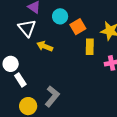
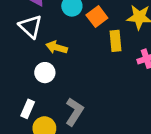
white circle: (11, 64) -> (45, 73), moved
white rectangle: (20, 80) -> (28, 109), moved, turned 64

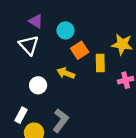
orange square: (97, 16) -> (80, 50), moved
yellow arrow: (57, 47) -> (66, 73), moved

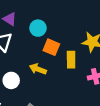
orange square: (80, 50) -> (51, 47), turned -35

